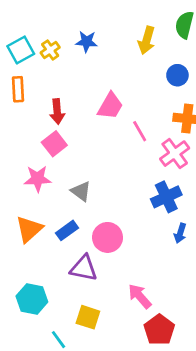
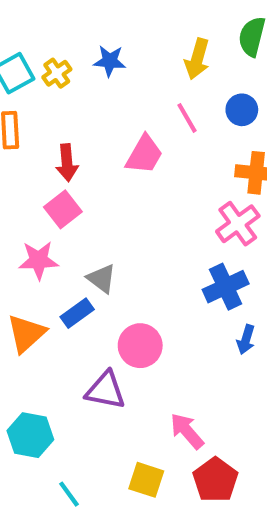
pink line: (140, 131) -> (187, 118), moved
blue rectangle: (67, 230) -> (77, 313), moved
yellow square: (88, 317) -> (146, 480), moved

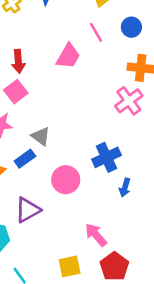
blue cross: (226, 287) -> (106, 157), moved
blue arrow: (246, 340) -> (125, 188), moved
purple triangle: (106, 390) -> (28, 210), moved, turned -40
yellow square: (146, 480) -> (70, 266), turned -30

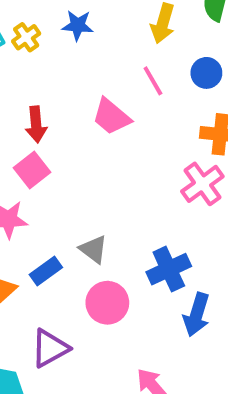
pink trapezoid: (68, 56) -> (111, 117), turned 100
gray triangle: (41, 136) -> (93, 249), moved
blue arrow: (125, 188) -> (196, 315), size x1.5

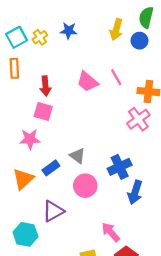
blue circle: (206, 73) -> (140, 41), moved
pink line: (153, 81) -> (116, 77), moved
pink square: (32, 170) -> (43, 111), turned -36

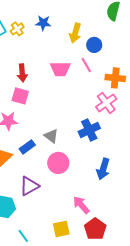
yellow arrow: (116, 30) -> (75, 33), moved
blue circle: (140, 41) -> (94, 45), moved
pink trapezoid: (87, 82) -> (60, 69), turned -40
blue cross: (120, 167) -> (89, 130), moved

